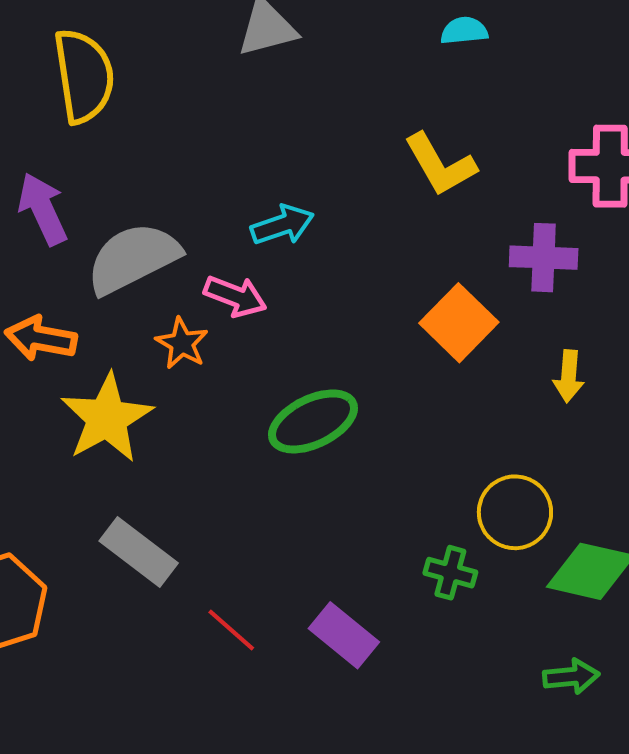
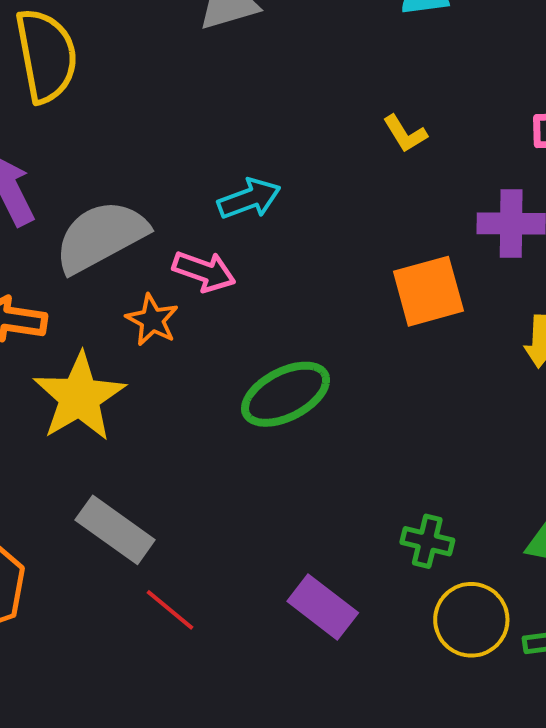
yellow L-shape: (440, 165) -> (405, 134), size x0.6
orange square: (459, 323) -> (428, 291), turned 32
yellow circle: (515, 512) -> (471, 620), moved
red line: (231, 630) -> (170, 610), moved

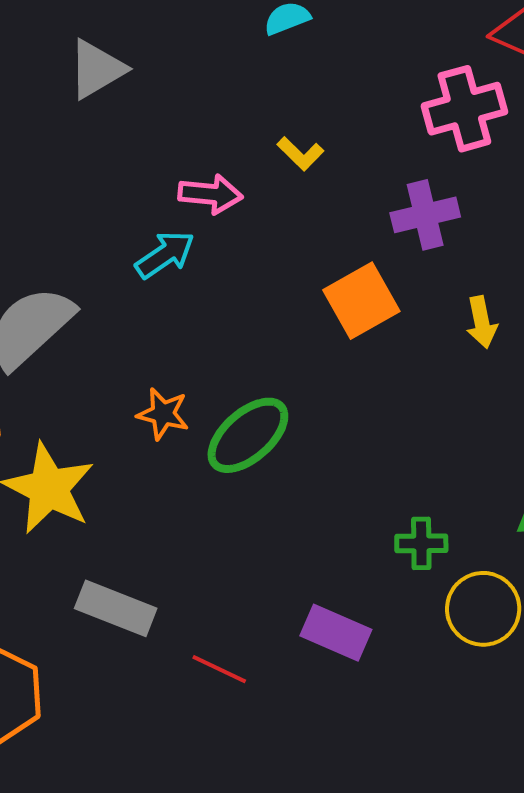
pink arrow: (204, 271) -> (210, 194), moved
orange star: (152, 320) -> (163, 414), moved
red line: (170, 610) -> (219, 669), moved

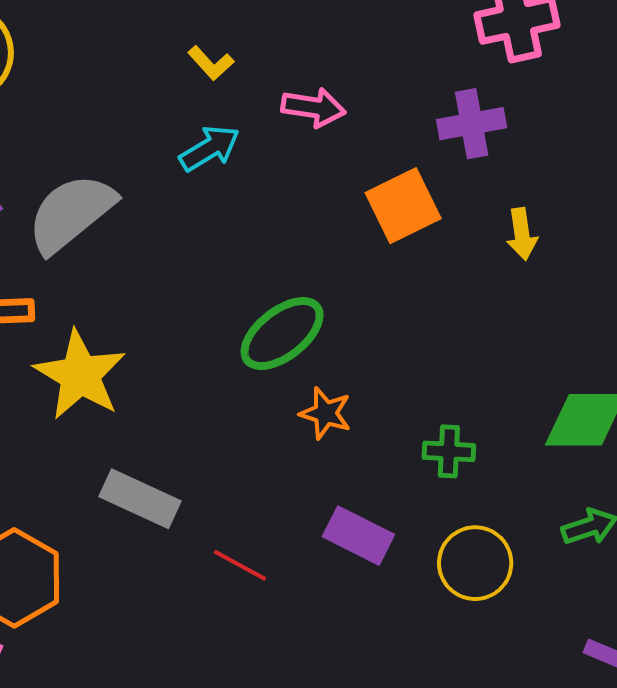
yellow L-shape: (300, 154) -> (211, 63), moved
pink arrow: (210, 194) -> (313, 107), moved
orange star: (163, 414) -> (326, 413), moved
yellow circle: (483, 609) -> (475, 563), moved

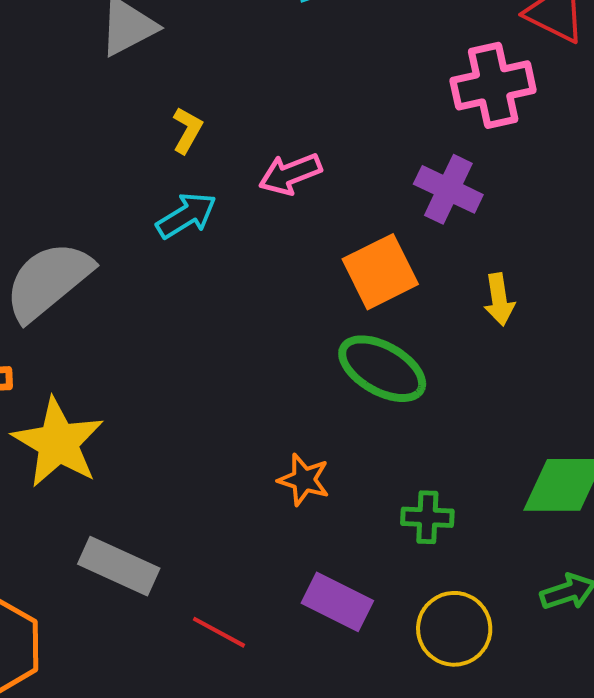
yellow L-shape: (211, 63) -> (187, 130), turned -108
pink arrow: (313, 107) -> (290, 174), turned 150
purple cross: (472, 124) -> (448, 189), turned 36
green ellipse: (282, 334) -> (382, 369), moved, turned 68

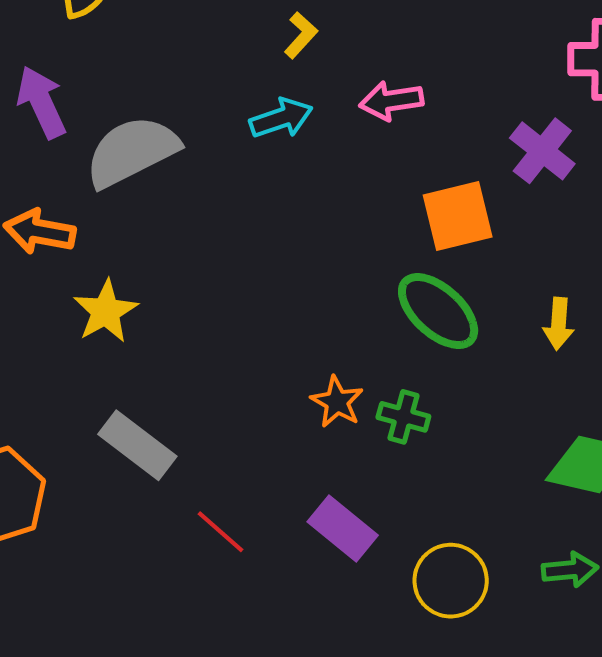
yellow arrow: (499, 299) -> (559, 324), moved
yellow star: (58, 443) -> (106, 311), size x0.7
green cross: (427, 517) -> (403, 417), moved

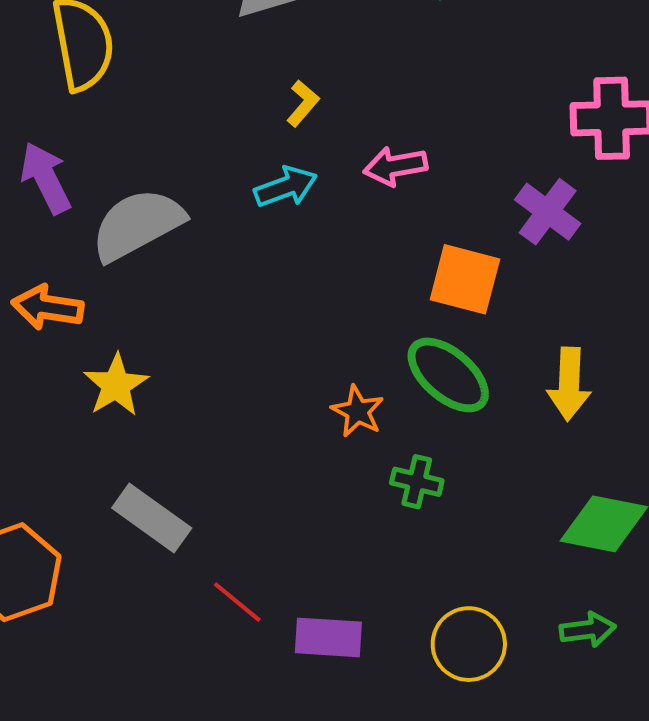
orange square: (458, 216) -> (465, 279), turned 30
yellow arrow: (559, 324) -> (569, 384), size x1.4
orange star: (337, 402) -> (358, 411), moved
purple rectangle: (343, 528) -> (328, 637), moved, turned -34

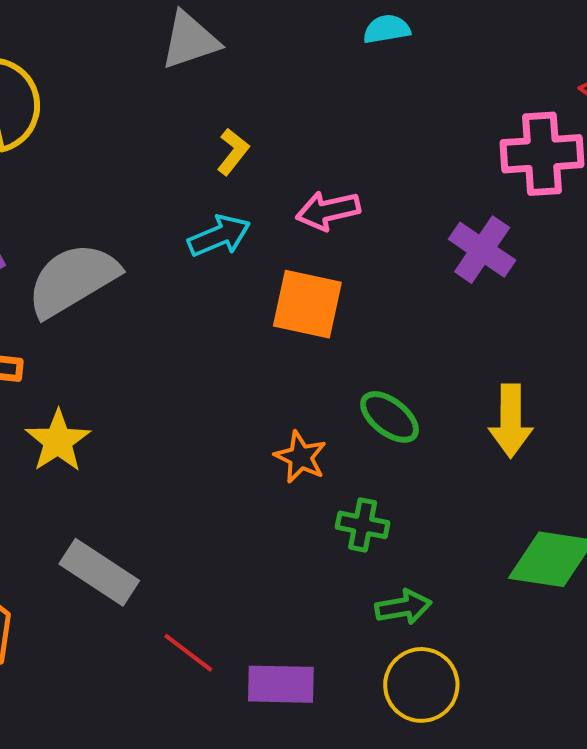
orange square: (465, 279) -> (307, 304), moved
green ellipse: (448, 375) -> (390, 417), size x0.7
green arrow: (588, 630) -> (403, 607), moved

